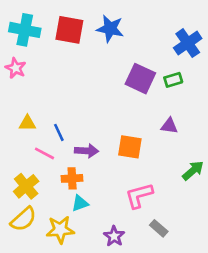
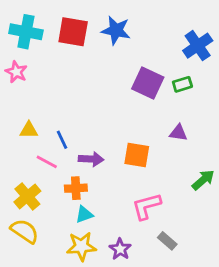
yellow semicircle: (23, 219) -> (25, 231), turned -104
yellow star: (60, 230) -> (81, 246), moved

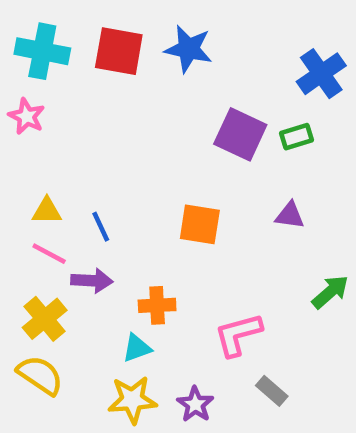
orange square: (137, 155) -> (200, 224), moved
purple arrow: (91, 159) -> (92, 281), moved
pink line: (47, 162) -> (49, 254), moved
orange cross: (76, 188) -> (157, 305), moved

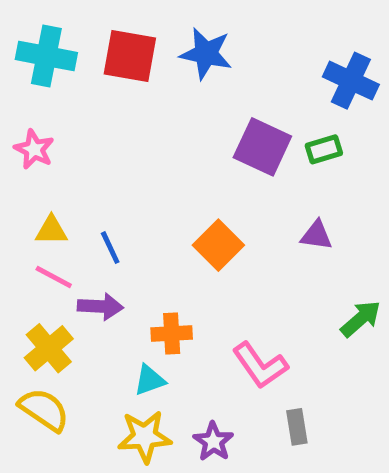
blue cross: (321, 74) -> (351, 81), turned -30
pink star: (27, 116) -> (34, 149), moved
orange square: (200, 224) -> (218, 245), turned 36
pink L-shape: (238, 335) -> (260, 365), turned -110
gray rectangle: (272, 391) -> (297, 427), turned 40

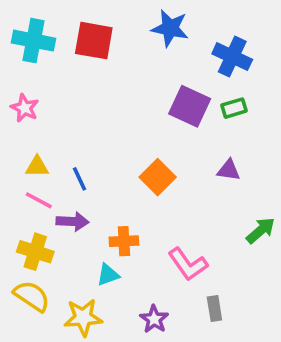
blue star: (206, 54) -> (170, 28), moved
blue cross: (351, 81) -> (232, 57), moved
yellow cross: (49, 348) -> (35, 252), turned -32
yellow star: (145, 437) -> (83, 317), moved

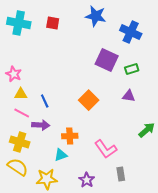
red square: (94, 41) -> (53, 23), size x0.6
pink star: (25, 108) -> (14, 74), moved
green rectangle: (234, 108) -> (132, 69), moved

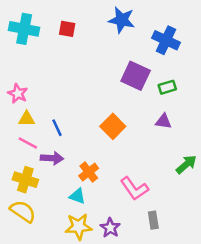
orange cross: (70, 136) -> (89, 172), turned -35
cyan triangle: (61, 155) -> (77, 196), turned 40
yellow star: (47, 179) -> (79, 227), moved

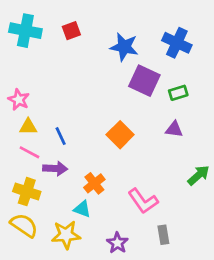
blue star: (122, 20) -> (124, 47), moved
red square: (67, 29) -> (71, 31), turned -30
yellow star: (79, 227) -> (66, 235), moved

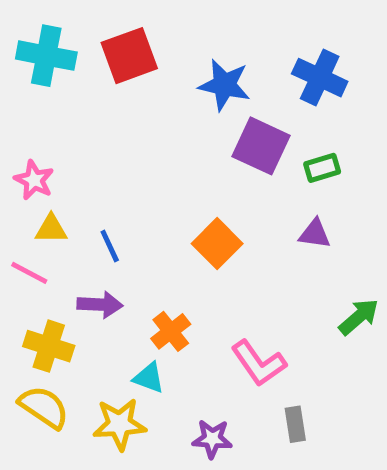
red square: (71, 31) -> (129, 56), size x1.6
pink line: (29, 152) -> (29, 273), moved
purple star: (117, 243) -> (212, 439), turned -30

